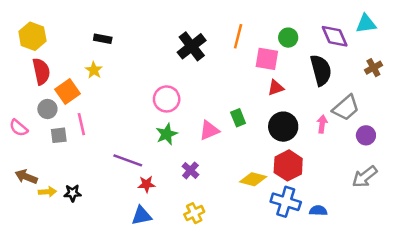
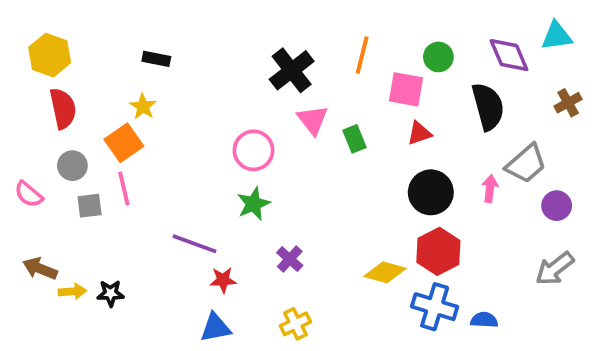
orange square: (68, 91) -> (124, 143), moved
green rectangle: (238, 118) -> (355, 139), moved
pink triangle: (209, 130) -> (313, 120), moved, turned -45

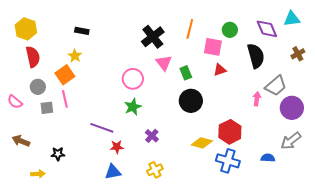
black circle: (431, 192) -> (191, 101), moved
purple circle: (557, 206) -> (292, 108), size x1.5
yellow arrow: (72, 291) -> (38, 174), moved
blue semicircle: (484, 320) -> (268, 158), moved

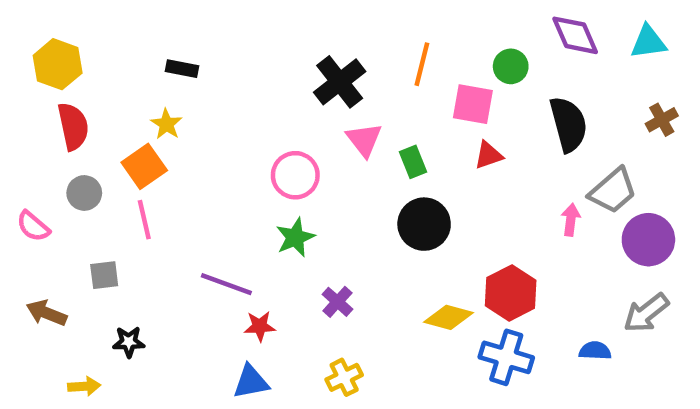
purple diamond: (267, 29) -> (575, 35), moved
gray square: (47, 108) -> (104, 275), moved

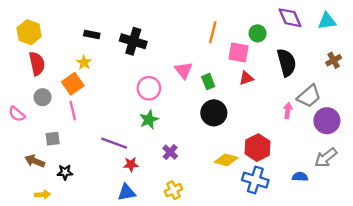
black cross: (340, 82) -> (133, 41), moved, turned -35
brown arrow: (46, 313) -> (35, 161), moved

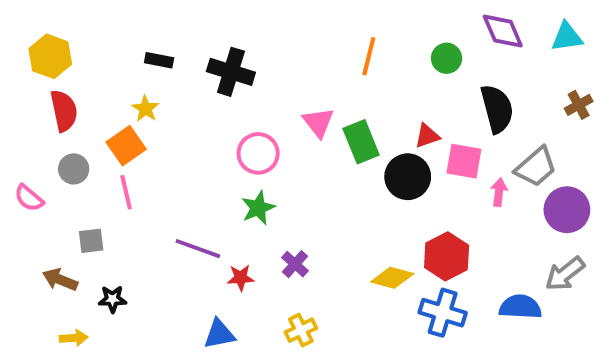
pink square: (238, 52) -> (464, 161), moved
green rectangle: (208, 82) -> (361, 142), size x1.5
black circle: (214, 113) -> (408, 177), moved
red star: (131, 164) -> (241, 278), moved
blue semicircle: (300, 177) -> (520, 307), size x1.5

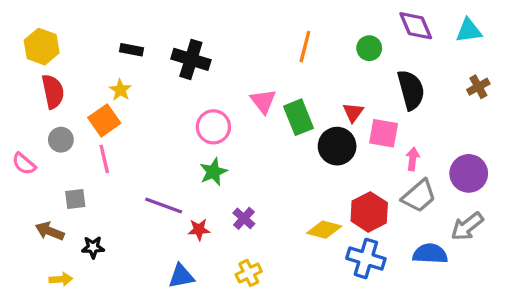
red triangle: (427, 136) -> (353, 112), turned -35
gray trapezoid: (536, 167) -> (419, 196), moved

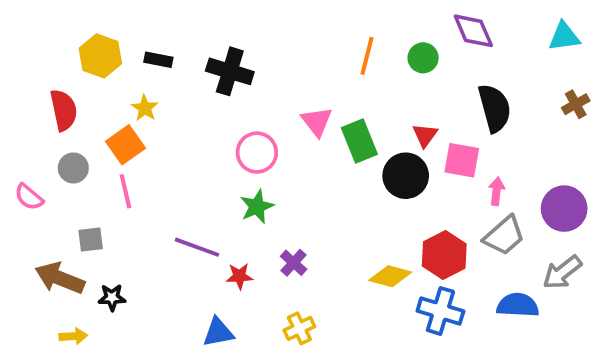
purple diamond: (416, 26) -> (473, 31), moved
yellow hexagon: (42, 47) -> (100, 56), moved
green circle: (369, 48) -> (423, 58), moved
brown arrow: (50, 231) -> (60, 278), size x1.4

